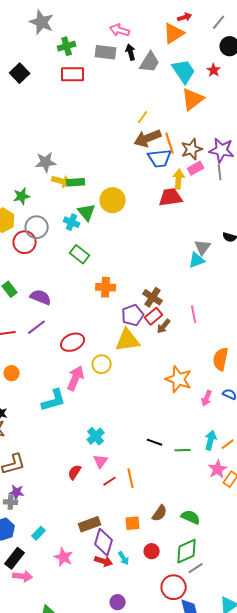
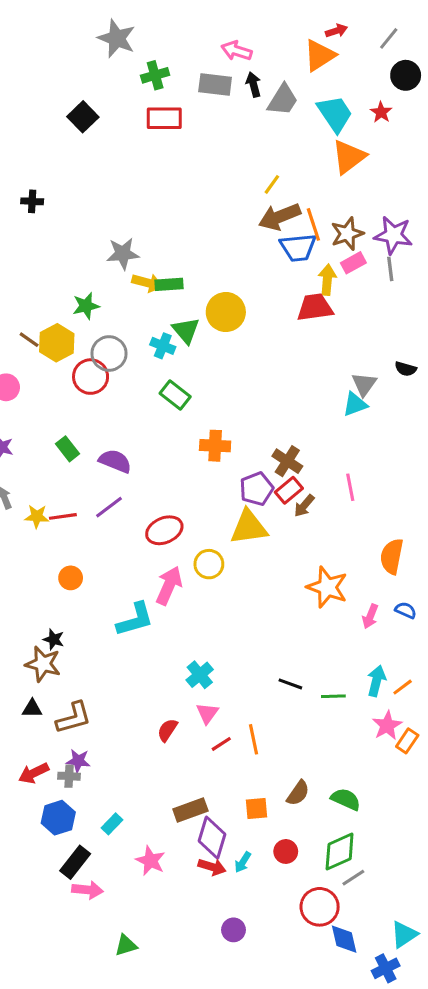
cyan arrow: (124, 558) -> (243, 862), turned 64

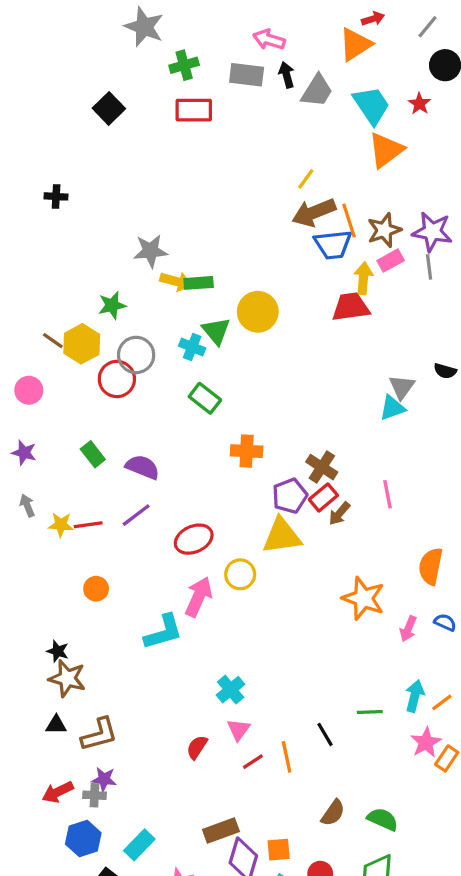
black star: (54, 639) -> (58, 651), moved
black line: (290, 684) -> (325, 734), moved, turned 40
orange square: (257, 808) -> (279, 850), moved
cyan rectangle: (112, 824) -> (139, 845), size x1.4

